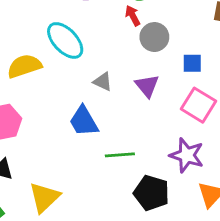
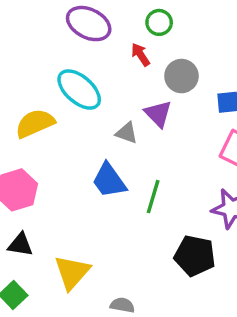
red arrow: (133, 16) -> (141, 55), moved
purple triangle: (147, 86) -> (158, 114), moved
green line: (120, 155) -> (153, 197), moved, turned -64

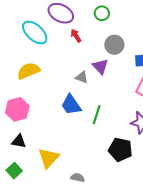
red arrow: (141, 55) -> (76, 36), moved
cyan ellipse: (79, 90) -> (35, 32), moved

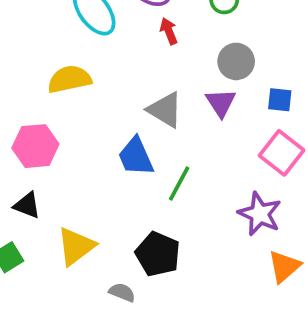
purple triangle: (100, 66) -> (221, 103), moved
gray triangle: (82, 77) -> (165, 110), size x1.5
black pentagon: (120, 150) -> (158, 254), moved

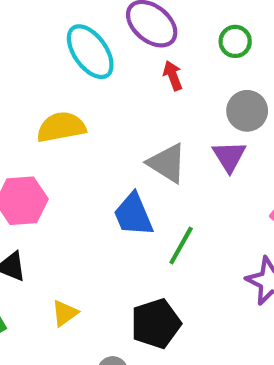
yellow triangle: (76, 246) -> (65, 313), size x0.6
black pentagon: (158, 254) -> (156, 324), turned 30

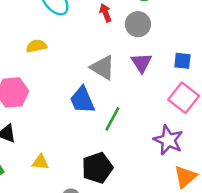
gray circle: (247, 111) -> (138, 24), moved
yellow semicircle: (61, 127) -> (36, 46), size x0.7
yellow triangle: (65, 313) -> (40, 162), turned 42

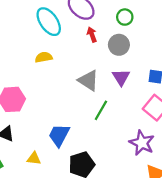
yellow semicircle: (36, 46) -> (44, 57), moved
blue trapezoid: (82, 100) -> (59, 135), moved, turned 50
green line: (112, 119) -> (101, 110), moved

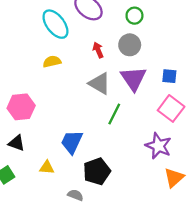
red arrow: (92, 35) -> (98, 50), moved
purple triangle: (121, 77) -> (134, 79), size x1.4

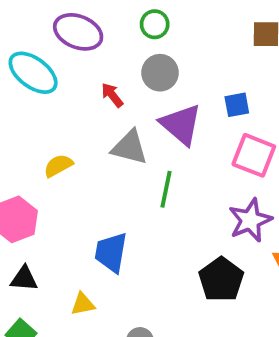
yellow semicircle: (52, 62) -> (58, 166), moved
purple star: (158, 146) -> (250, 220), turned -30
black pentagon: (97, 171) -> (221, 280), moved

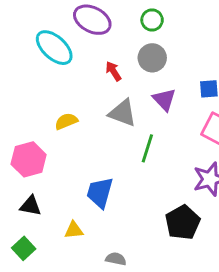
purple triangle: (181, 125) -> (164, 100), size x0.7

